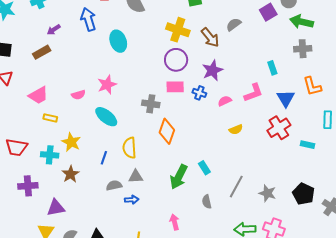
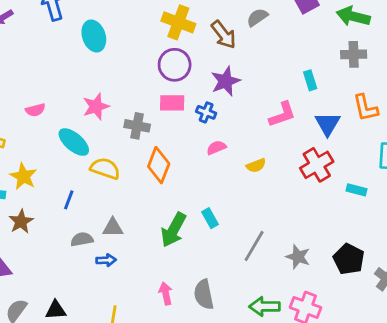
pink star: (107, 85) -> (96, 107), moved
pink semicircle: (225, 101) -> (216, 148), moved
yellow semicircle: (130, 148) -> (105, 168), moved, turned 110
gray semicircle: (207, 202) -> (204, 294), moved, size x1.5

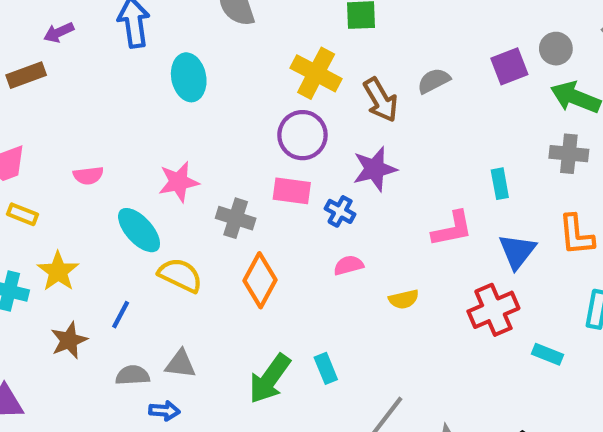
brown star: (21, 222) -> (69, 340), moved

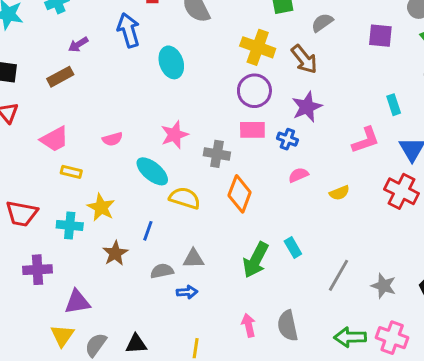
purple square: (509, 66) -> (380, 36), moved, turned 35
gray semicircle: (434, 81) -> (322, 23), moved
red cross: (493, 310) -> (402, 191), turned -32

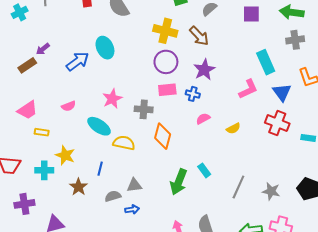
blue arrow: (129, 30) -> (78, 61), moved, turned 75
purple arrow: (78, 44) -> (43, 49), moved
cyan rectangle: (394, 105) -> (266, 62), size x1.6

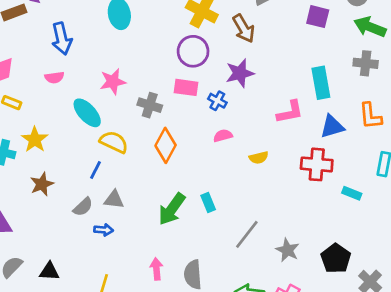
blue arrow: (78, 61) -> (62, 39), moved, turned 100
blue triangle: (282, 92) -> (332, 127), turned 36
red cross: (277, 123) -> (317, 164), turned -30
blue line: (100, 169) -> (96, 170), moved
gray semicircle: (113, 196) -> (83, 207), turned 140

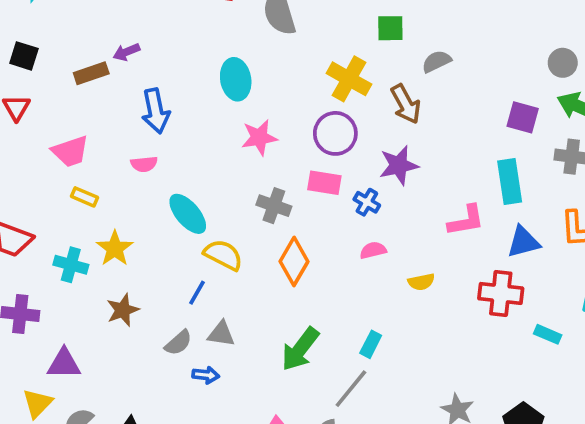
purple square: (318, 17) -> (523, 117), moved
pink star: (113, 82) -> (259, 137), moved
cyan rectangle: (208, 202) -> (371, 344), moved, turned 48
gray line: (247, 234) -> (351, 389), moved

